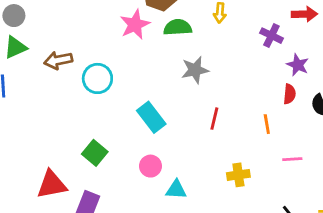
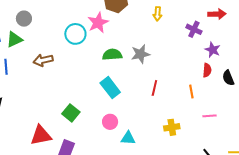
gray circle: (14, 16) -> (24, 19), moved
green semicircle: (178, 27) -> (112, 55), moved
brown arrow: (58, 60) -> (43, 60), moved
cyan circle: (97, 78) -> (75, 34), moved

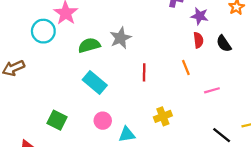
yellow cross: (172, 127) -> (163, 116), moved

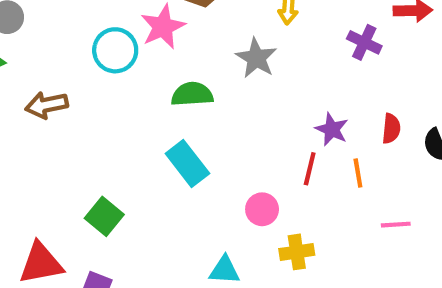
purple star: (200, 16) -> (332, 129), moved
gray star: (120, 38) -> (256, 58), moved, turned -30
red line: (144, 72) -> (310, 169), moved
pink circle: (103, 121) -> (262, 209), moved

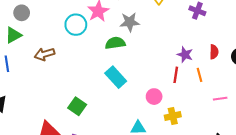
gray star: (256, 58) -> (130, 22), moved, turned -30

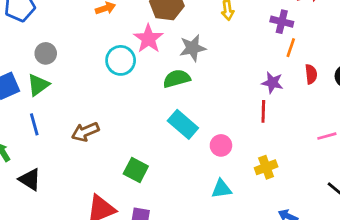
brown arrow: (44, 54) -> (85, 132), moved
orange line: (199, 75) -> (291, 48), moved, turned 40
pink circle: (154, 97) -> (221, 145), moved

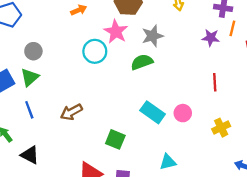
purple star: (272, 83) -> (211, 38), moved
cyan rectangle: (183, 124) -> (153, 112), moved
cyan triangle: (221, 189) -> (168, 162), moved

